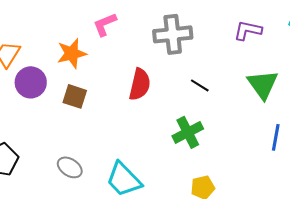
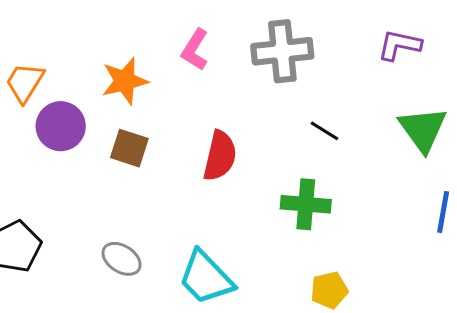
pink L-shape: (105, 24) -> (195, 50), moved, turned -36
red semicircle: (140, 84) -> (220, 156), moved
green cross: (188, 132) -> (306, 204), turned 32

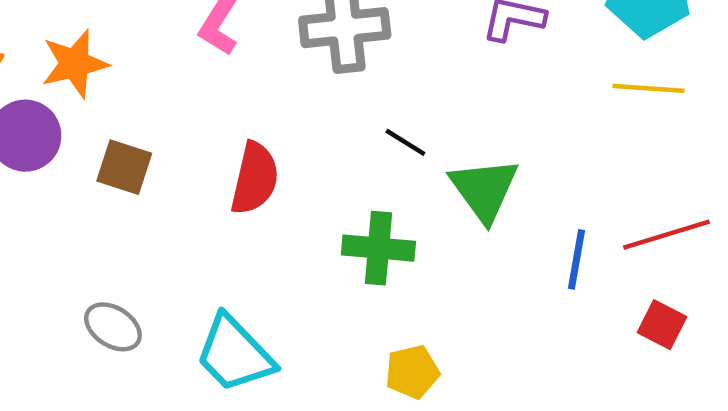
orange star: (125, 81) -> (75, 64), moved
green triangle: (423, 129) -> (484, 190), moved

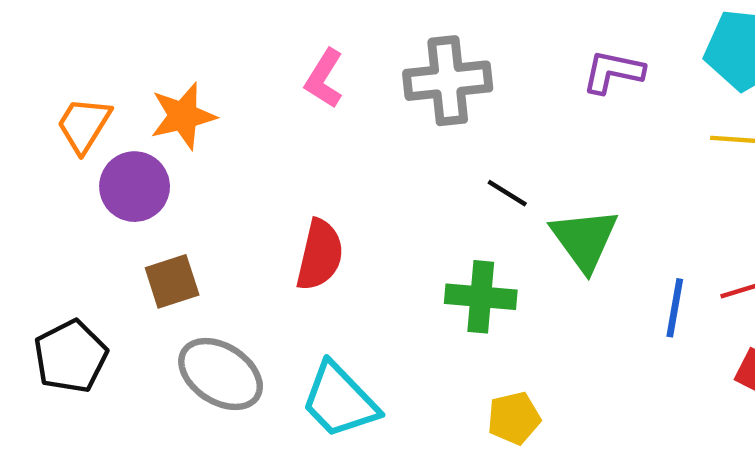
brown square: (124, 167) -> (172, 281), moved, turned -36
red semicircle: (255, 178) -> (320, 255), moved
gray ellipse: (113, 327) -> (221, 374), size x1.5

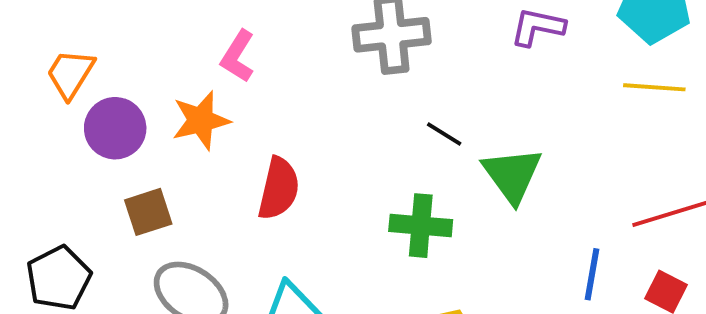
pink L-shape: (324, 78) -> (238, 56), moved
orange star: (183, 116) -> (201, 120), moved
blue line: (675, 308) -> (592, 274), moved

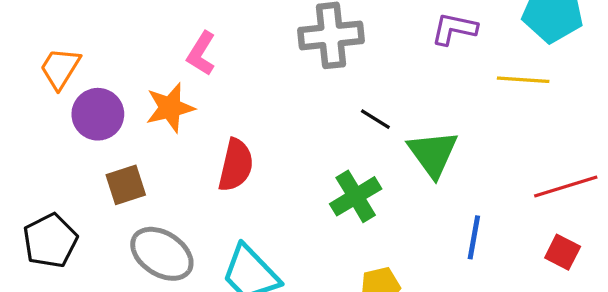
yellow line: (654, 87) -> (523, 80), moved
green cross: (421, 226) -> (356, 196), turned -36
blue line: (592, 274) -> (474, 237), moved

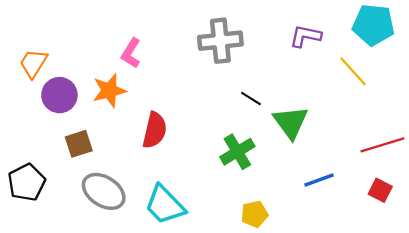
yellow line: (523, 80) -> (353, 71), turned 44
blue line: (474, 237) -> (319, 180), turned 60

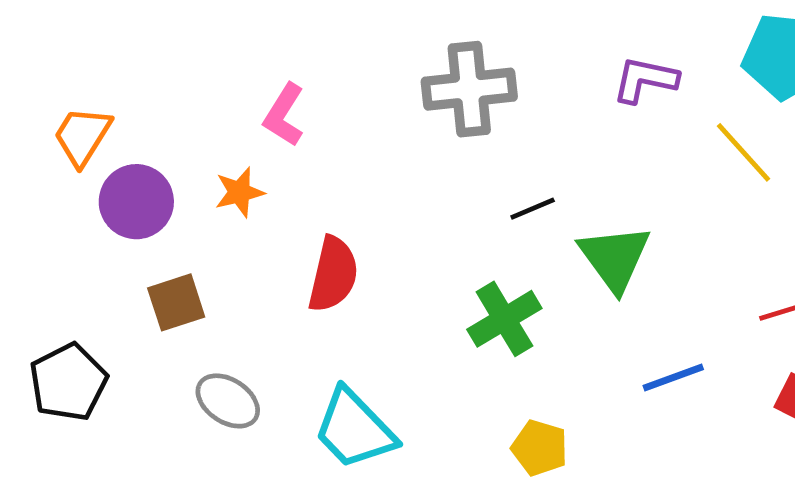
orange star: (109, 91) -> (239, 192), size x0.7
black line: (251, 98) -> (533, 209), turned -55
gray ellipse: (104, 191) -> (228, 401), size x0.7
yellow pentagon: (254, 214) -> (540, 448), turned 30

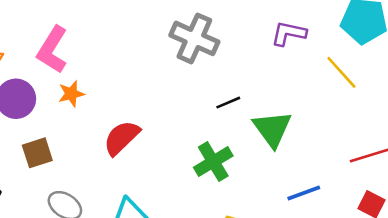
gray cross: (469, 89) -> (194, 38), turned 30
pink L-shape: (284, 115) -> (52, 50), moved, size x1.4
red semicircle: (333, 274) -> (121, 138), turned -147

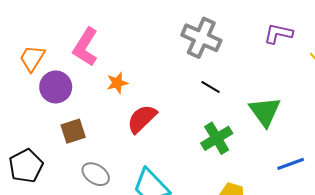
orange star: (71, 94) -> (117, 83), moved
black line: (228, 103) -> (211, 87), moved, turned 54

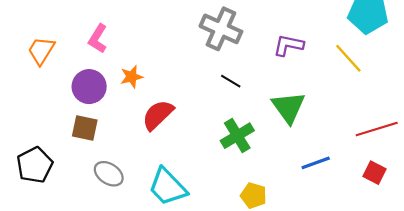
purple L-shape: (278, 34) -> (288, 45), moved
pink L-shape: (85, 47) -> (98, 39), size x0.7
purple circle: (56, 87) -> (89, 87), moved
brown square: (73, 131) -> (85, 128), turned 30

